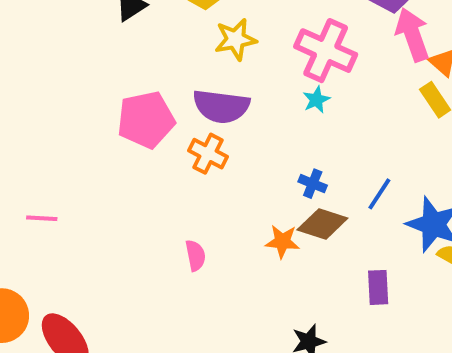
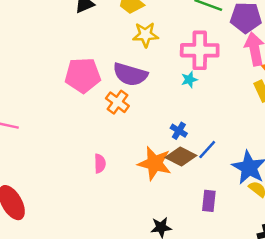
pink cross: (326, 51) -> (200, 50), turned -33
blue line: (379, 194) -> (207, 150), moved
orange star: (282, 242) -> (155, 163), size x1.6

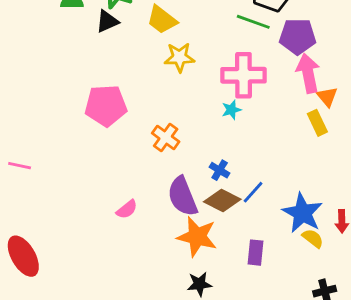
purple semicircle: (130, 74) -> (183, 196), moved, turned 52
orange cross: (117, 102) -> (166, 137), moved
pink semicircle: (100, 163) -> (127, 209), turned 54
orange star: (155, 163) -> (197, 237), moved

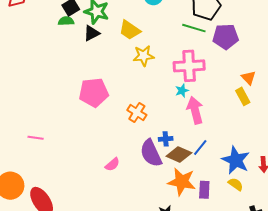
pink arrow: (308, 73) -> (195, 110), moved
blue cross: (220, 170) -> (166, 139), moved, turned -32
orange star: (197, 237) -> (182, 182), moved
yellow semicircle: (313, 238) -> (236, 184), moved

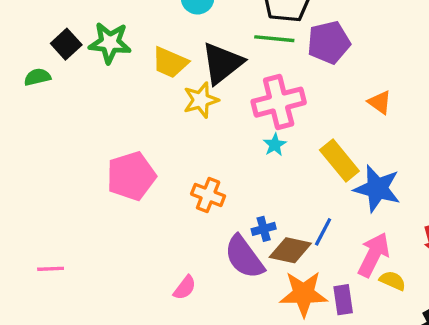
green semicircle: (66, 21) -> (37, 77), moved
black triangle: (92, 33) -> (222, 63), moved, size x1.6
yellow rectangle: (243, 96) -> (339, 160), moved, size x1.4
pink arrow: (195, 110) -> (374, 255), moved, turned 52
blue star: (236, 160) -> (377, 189), moved

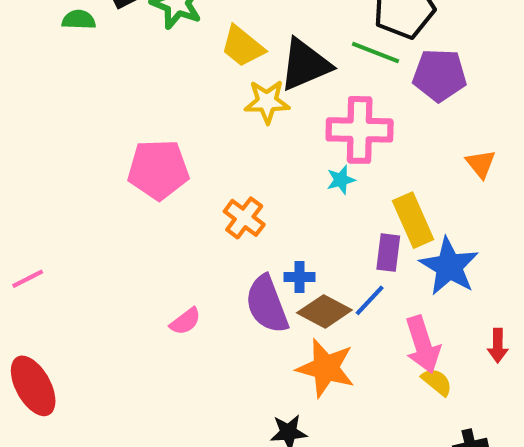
pink arrow: (374, 255) -> (423, 345), turned 120
pink line: (51, 269) -> (28, 279), moved, turned -40
purple rectangle: (343, 300) -> (388, 253), moved

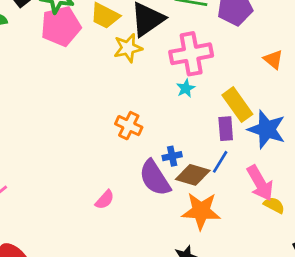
pink pentagon: (158, 170) -> (61, 26), moved

